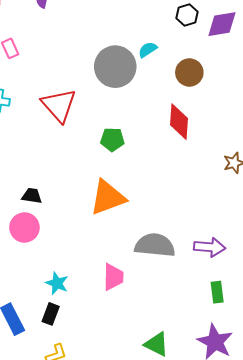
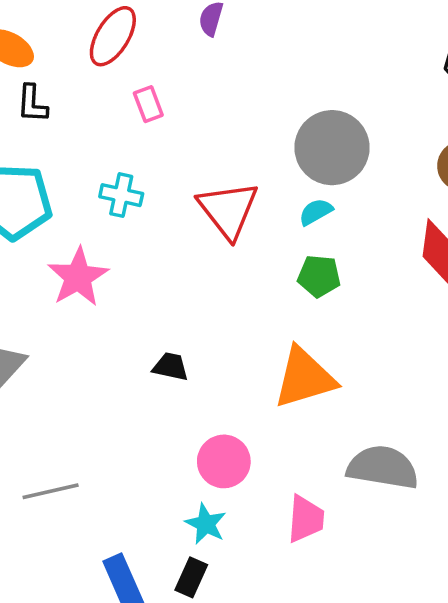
cyan semicircle: (148, 50) -> (316, 212), moved
pink circle: (24, 228) -> (224, 461), moved

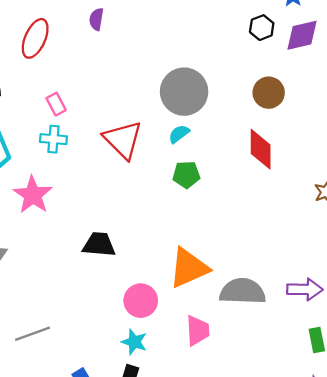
pink rectangle: (148, 104) -> (56, 104), moved
black trapezoid: (171, 367) -> (99, 244), size x1.4
orange triangle: (304, 378) -> (189, 268), moved

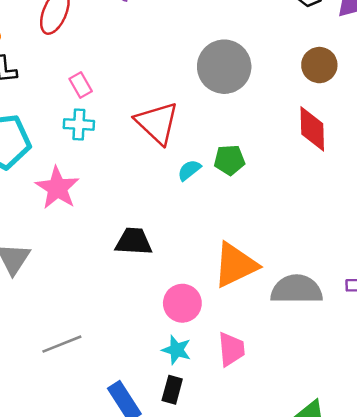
cyan semicircle: (179, 134) -> (189, 170), moved
pink trapezoid: (198, 331) -> (231, 349), moved

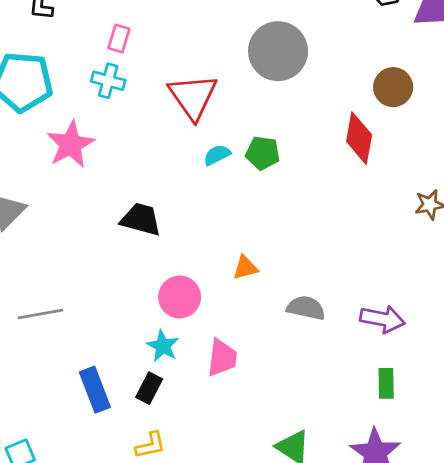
brown circle: (319, 65) -> (393, 87), moved
pink rectangle: (81, 85) -> (119, 39), turned 35
orange triangle: (235, 265) -> (245, 268), size x0.5
gray semicircle: (297, 289) -> (306, 308), size x0.7

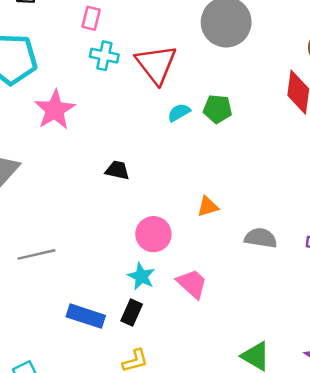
cyan cross: (108, 81) -> (104, 56), moved
black trapezoid: (141, 219) -> (117, 170), size x0.7
pink trapezoid: (222, 358) -> (192, 284), turned -52
blue rectangle: (95, 390) -> (86, 316), turned -48

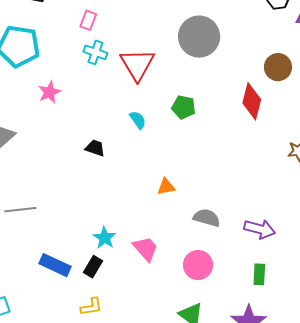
pink star: (55, 110) -> (49, 92), size x0.7
cyan semicircle: (179, 112) -> (138, 120), moved, turned 78
pink circle: (153, 234) -> (198, 265), moved

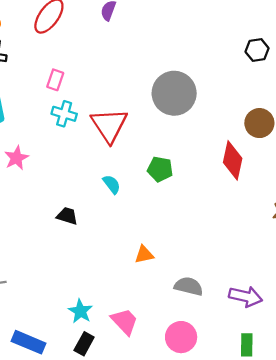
black rectangle: (93, 267) -> (84, 344), moved

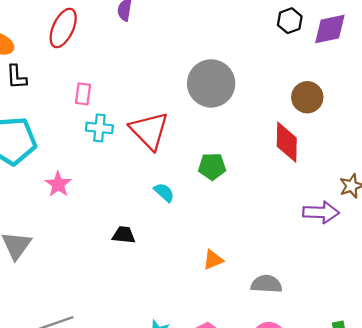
purple arrow: (246, 297) -> (321, 212), moved

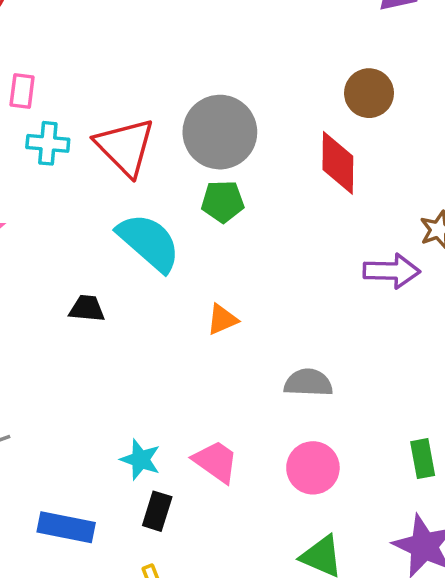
gray circle: (211, 83) -> (220, 132), moved
cyan semicircle: (164, 192) -> (149, 242), size x2.0
orange triangle: (213, 260) -> (222, 319), moved

